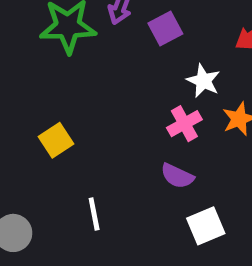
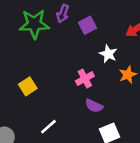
pink cross: (184, 124) -> (85, 79), moved
white line: (94, 214) -> (48, 127), turned 60

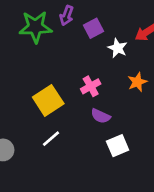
white star: (108, 54) -> (118, 48), moved
yellow square: (28, 86) -> (48, 100), moved, size x1.5

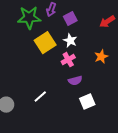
white star: (118, 48) -> (70, 41), moved
yellow square: (48, 100) -> (45, 43), moved
purple semicircle: (101, 116) -> (75, 81), turned -40

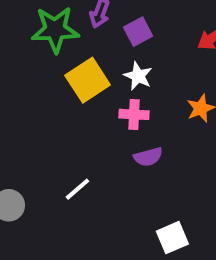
pink cross: (68, 60) -> (134, 114), turned 32
white square: (87, 102) -> (172, 238), moved

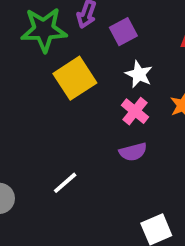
white star: (138, 76) -> (139, 74), moved
pink cross: (134, 114) -> (135, 111), moved, turned 36

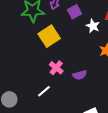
white star: (139, 74) -> (93, 26), moved
pink cross: (135, 111) -> (56, 68), moved

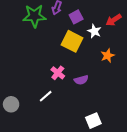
yellow square: (49, 36) -> (72, 41), moved, turned -30

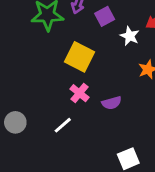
yellow square: (72, 41) -> (79, 57), moved
gray circle: (11, 104) -> (15, 122), moved

